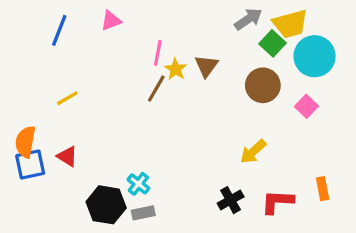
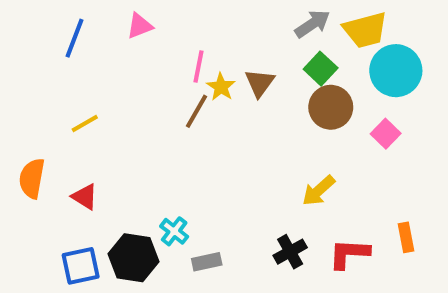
green square: (273, 43) -> (321, 69), moved
blue square: (30, 164) -> (81, 266), moved
gray rectangle: (143, 213) -> (207, 262), moved

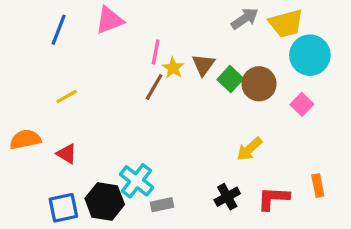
pink triangle: (140, 26) -> (110, 20), size x1.4
green square: (321, 69) -> (230, 79), moved
orange semicircle: (32, 178) -> (25, 139), turned 68
cyan cross: (174, 231) -> (137, 181), size x1.5

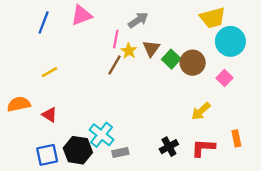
gray arrow: (245, 19) -> (138, 20), moved
yellow arrow: (249, 149) -> (201, 111), moved

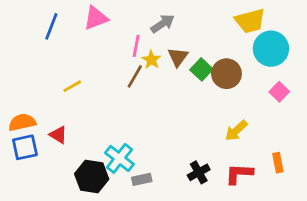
yellow line: (50, 72) -> (72, 86), moved
pink square: (225, 78) -> (279, 92), moved
blue square: (47, 155) -> (25, 147), moved

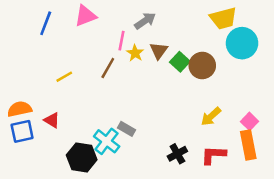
brown line: (135, 76) -> (108, 68), moved
pink square: (279, 92) -> (249, 121), moved
orange rectangle: (278, 163) -> (248, 145), size x1.6
gray rectangle: (142, 179) -> (126, 129), moved, turned 42

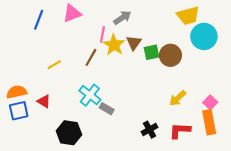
yellow star: (135, 53) -> (114, 45), size x1.5
green square: (180, 62) -> (152, 52), turned 35
cyan cross: (107, 141) -> (90, 95), moved

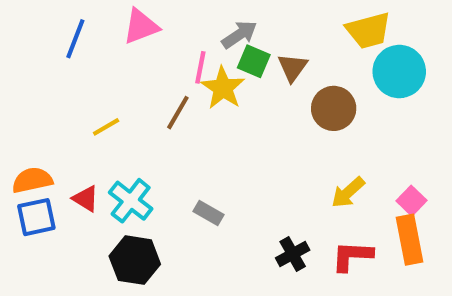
brown triangle: (134, 43) -> (293, 67), moved
green square: (152, 52) -> (254, 61), moved, turned 35
cyan cross: (90, 95) -> (131, 201), moved

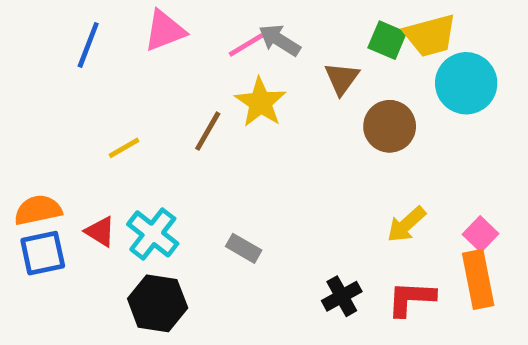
gray arrow: (239, 35) -> (280, 40), turned -114
green square: (254, 61) -> (387, 40), moved
pink line: (200, 67) -> (246, 45), moved, turned 48

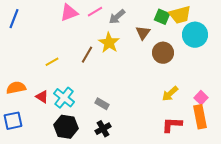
gray arrow: (280, 40) -> (117, 17), turned -72
blue line: (88, 45) -> (14, 19), moved
pink line: (246, 45) -> (95, 12), moved
blue square: (43, 253) -> (13, 121), moved
black cross: (342, 296) -> (103, 129), moved

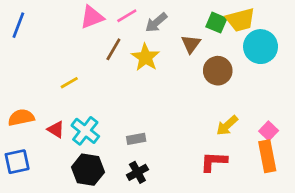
brown line: (87, 55) -> (113, 49), moved
gray rectangle: (102, 104) -> (136, 139), turned -40
red L-shape: (172, 125) -> (214, 162), moved

